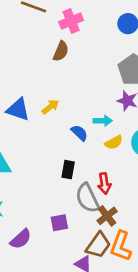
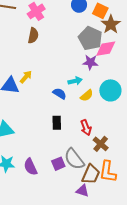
yellow arrow: (50, 107) -> (26, 77), moved
gray semicircle: (87, 198) -> (74, 159), moved
brown cross: (107, 216) -> (101, 144), moved
purple semicircle: (21, 239) -> (30, 167), moved, turned 120

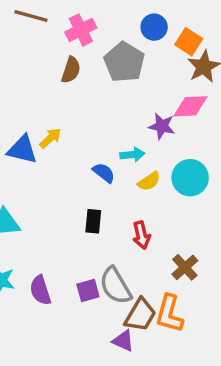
gray pentagon: (90, 38) -> (124, 62), moved
brown cross: (101, 144) -> (185, 267), moved

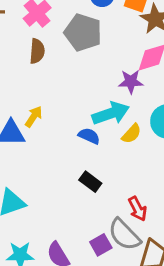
cyan arrow: (132, 155) -> (111, 113), size x1.6
black rectangle: (93, 221) -> (90, 182), turned -45
red arrow: (141, 235) -> (138, 209), moved

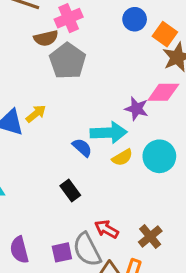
gray pentagon: (83, 32) -> (68, 61), moved
brown semicircle: (37, 51) -> (46, 38), moved, turned 55
red arrow: (138, 209) -> (107, 229), turned 130

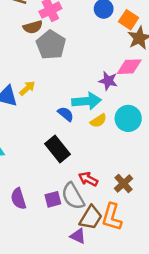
black rectangle: (70, 191) -> (57, 149), size x1.5

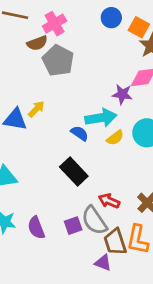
brown trapezoid: (91, 218) -> (115, 242), turned 135

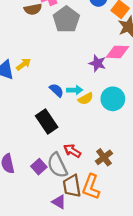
gray pentagon: (58, 61) -> (66, 19), moved
cyan arrow: (101, 118) -> (75, 90), moved, size x0.6
purple square: (73, 226) -> (39, 167), turned -32

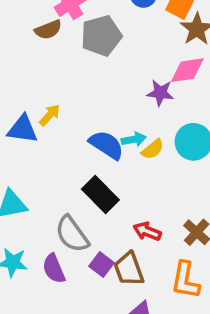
gray pentagon: (66, 19) -> (101, 36), turned 30
blue semicircle: (56, 90) -> (106, 145), size x1.5
gray semicircle: (57, 165) -> (72, 234), moved
brown trapezoid: (72, 186) -> (129, 269), moved

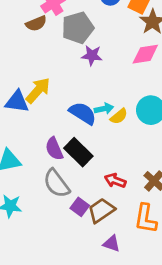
purple star: (160, 93) -> (92, 56), moved
yellow arrow: (50, 115) -> (38, 90), size x1.5
purple semicircle: (54, 269) -> (54, 149), moved
brown trapezoid: (129, 269) -> (101, 210), turned 76

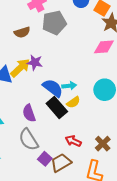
brown semicircle: (36, 24) -> (22, 32), moved
purple star: (92, 56) -> (35, 63), moved
yellow semicircle: (119, 116) -> (73, 102), moved
black rectangle: (78, 152) -> (57, 108), moved

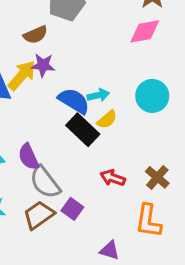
brown semicircle: (22, 32) -> (35, 35), moved
purple semicircle: (29, 113) -> (28, 157), moved
brown trapezoid: (61, 163) -> (39, 215), moved

